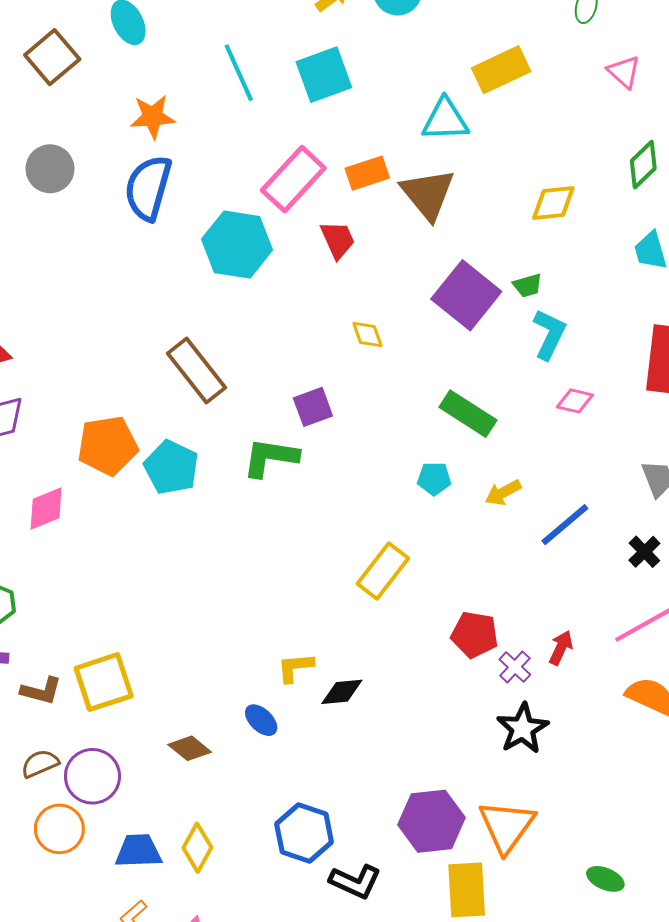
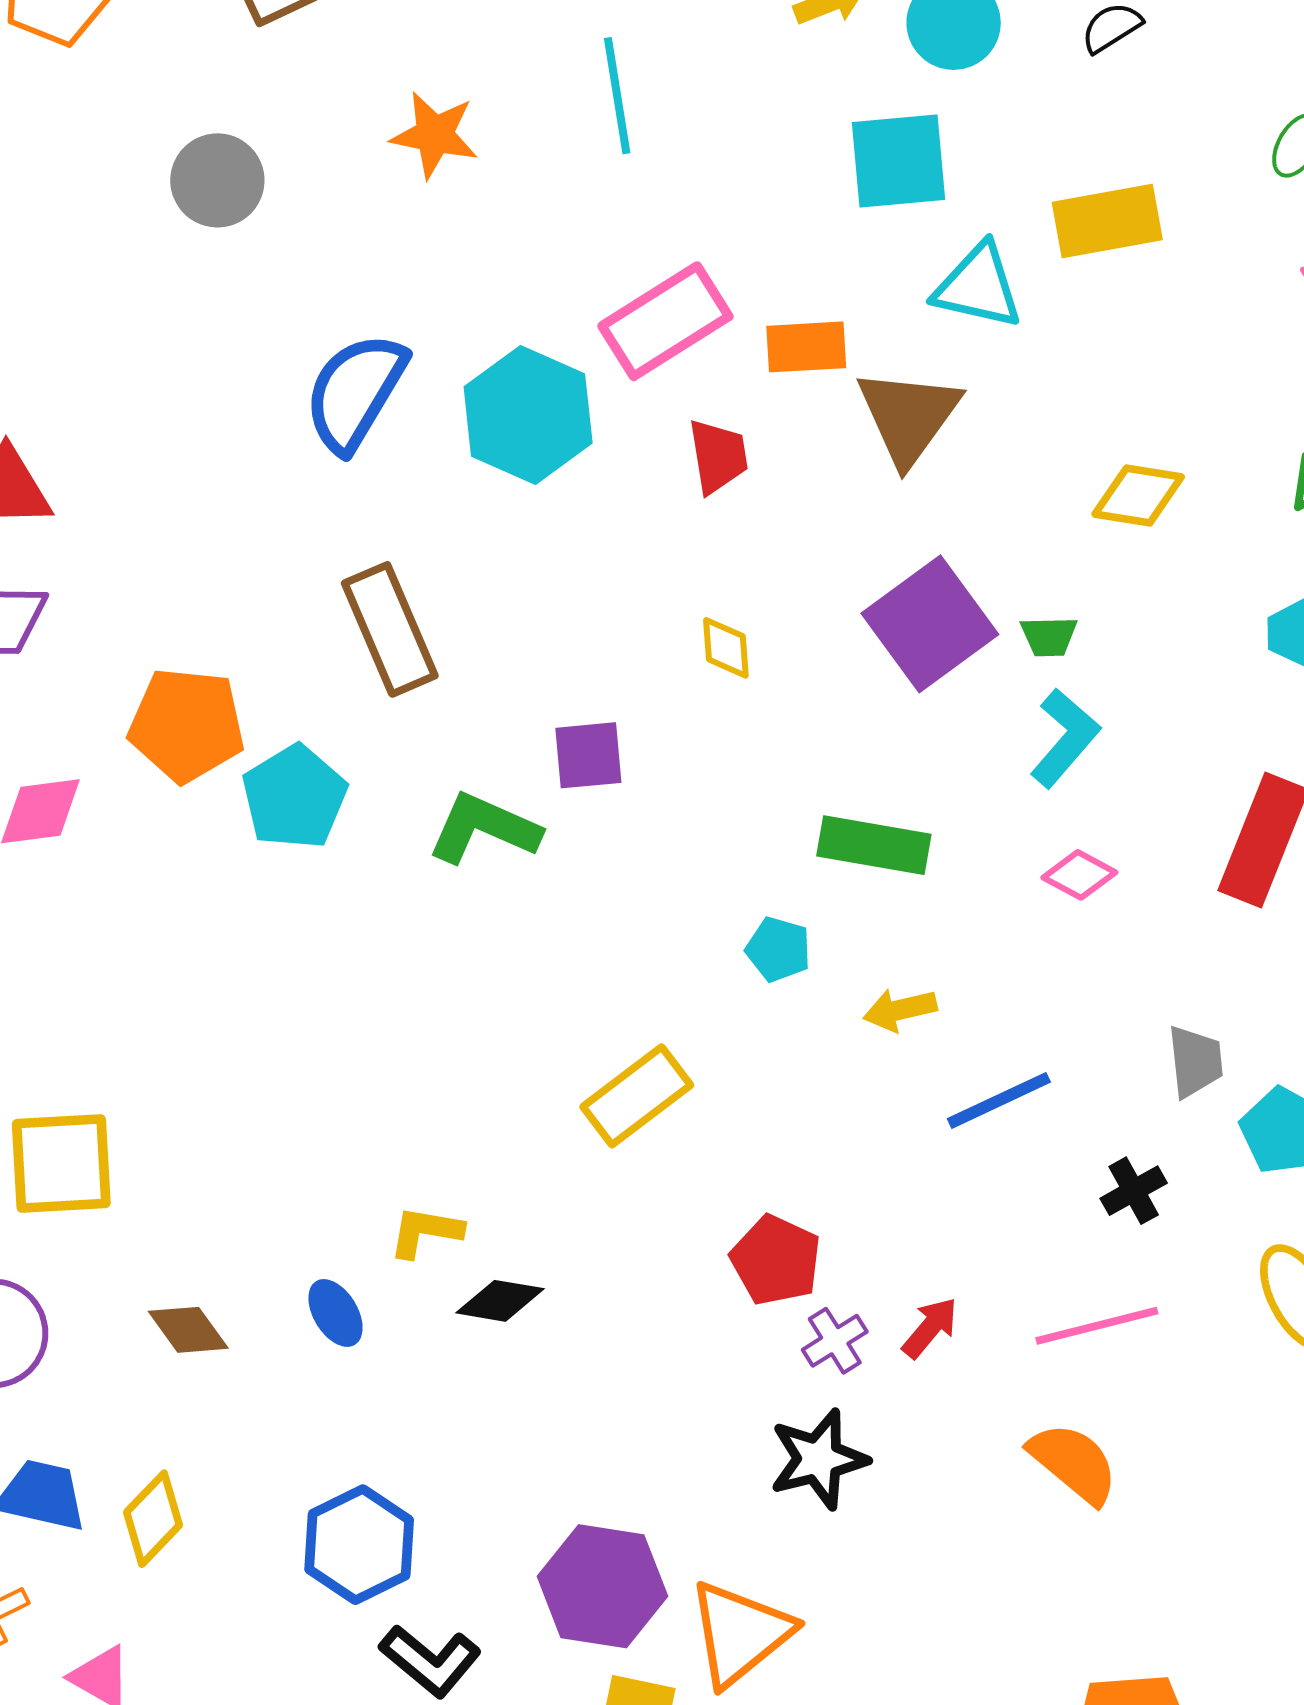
cyan square: (324, 75) -> (898, 161), moved
blue semicircle: (148, 188) -> (355, 392), moved
green rectangle: (468, 414) -> (874, 845), turned -38

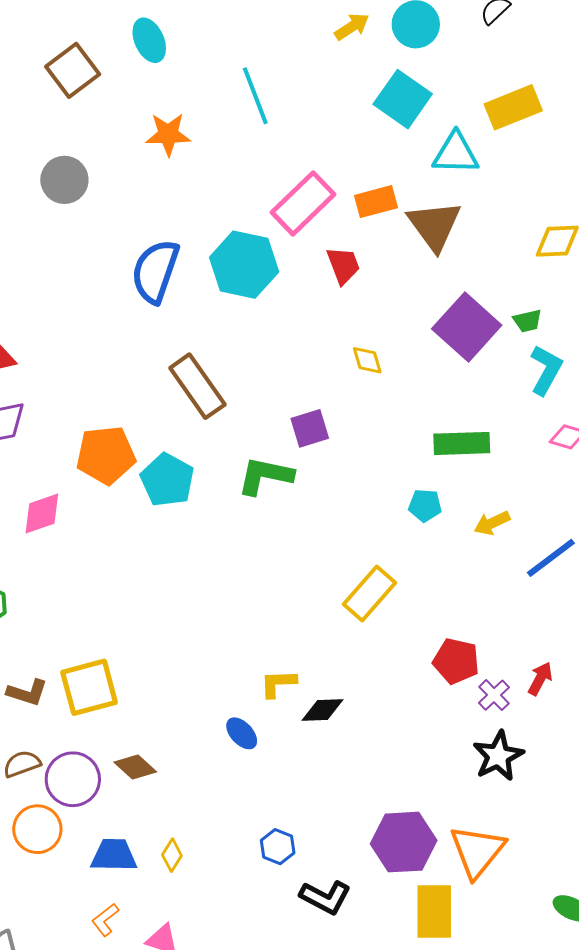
cyan square: (898, 161) -> (403, 99), turned -38
brown diamond: (188, 1330) -> (135, 767), moved
yellow diamond: (153, 1519) -> (172, 855), size x0.7
blue hexagon: (359, 1545) -> (278, 847), size x0.6

